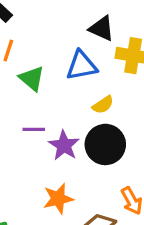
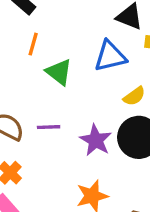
purple line: (34, 129) -> (49, 127), moved

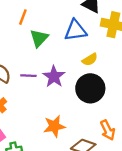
green triangle: (59, 72) -> (39, 38), turned 30
purple star: (96, 140) -> (54, 77), moved

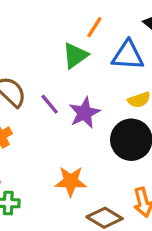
orange line: (23, 17) -> (94, 27), moved
purple line: (28, 76) -> (50, 104), turned 35

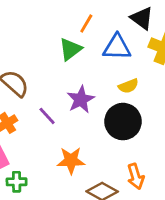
purple line: (50, 104) -> (47, 116), moved

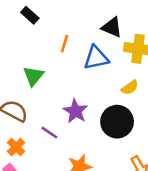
green triangle: (70, 49) -> (33, 76), moved
yellow semicircle: (128, 86) -> (130, 88), moved

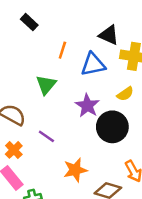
green triangle: (33, 76) -> (46, 85), moved
purple star: (75, 111) -> (87, 106), moved

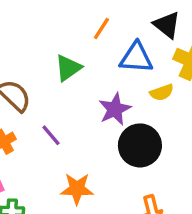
yellow semicircle: (125, 94) -> (162, 92), moved

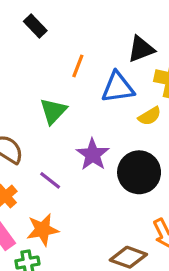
black triangle: (167, 25) -> (141, 49), turned -48
purple star: (115, 109) -> (93, 155), moved
orange star: (77, 189) -> (43, 230), moved

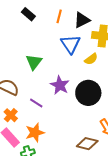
black rectangle: (35, 26) -> (28, 14), moved
orange line: (78, 66) -> (59, 16), moved
blue triangle: (118, 87) -> (71, 44), turned -50

